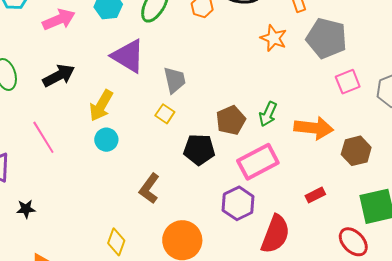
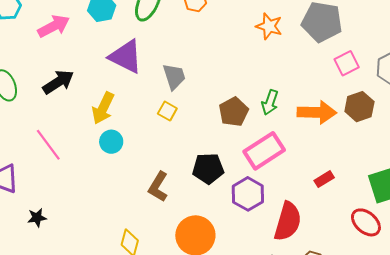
black pentagon: (199, 150) -> (208, 168), moved
brown hexagon: (356, 151) -> (359, 107), moved

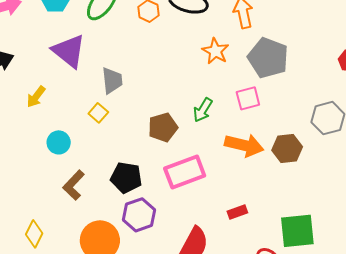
pink square: (347, 63) -> (248, 98), moved
green arrow: (270, 102) -> (203, 110), moved
yellow arrow: (103, 108) -> (36, 97), size x0.7
cyan circle: (111, 142) -> (59, 142), moved
purple hexagon: (248, 194) -> (139, 215), moved

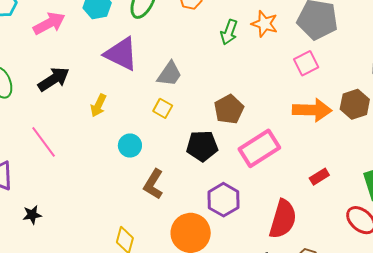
gray trapezoid: (112, 81) -> (170, 74), turned 52
green arrow: (203, 110) -> (229, 32), moved
black pentagon: (126, 178) -> (202, 146), moved

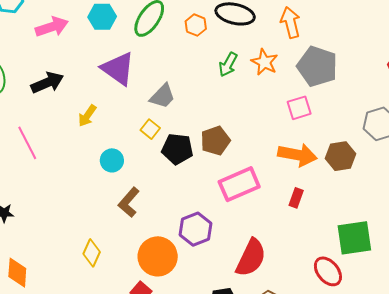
black pentagon: (202, 146) -> (177, 149), moved
red rectangle: (319, 177) -> (296, 198), moved, turned -48

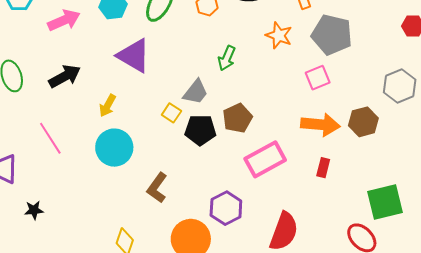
green arrow: (228, 65) -> (227, 58), moved
gray trapezoid: (163, 96) -> (196, 92), moved
cyan circle: (112, 160) -> (114, 148), moved, size x1.6

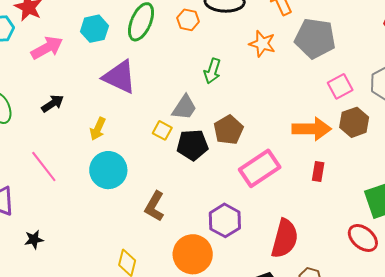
black arrow: (65, 76) -> (53, 103), size x0.7
pink square: (318, 78) -> (340, 86), moved

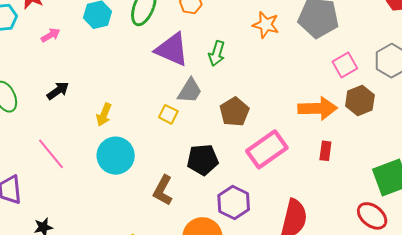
pink arrow: (47, 48) -> (51, 35), size x0.6
purple triangle: (120, 77) -> (172, 49), moved
black pentagon: (193, 145) -> (203, 160), moved

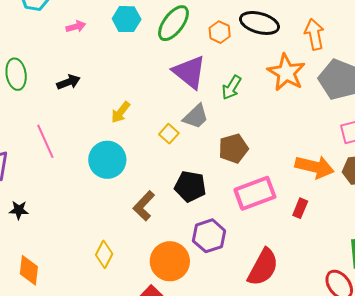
orange star: (266, 25) -> (286, 73), size x1.4
yellow arrow: (104, 115) -> (121, 112), moved
red rectangle: (325, 151) -> (300, 208), moved

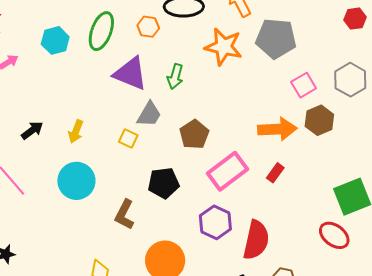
black arrow: (68, 82) -> (32, 130), moved
red rectangle: (300, 208) -> (275, 173), turned 30
purple hexagon: (209, 236) -> (215, 222), moved

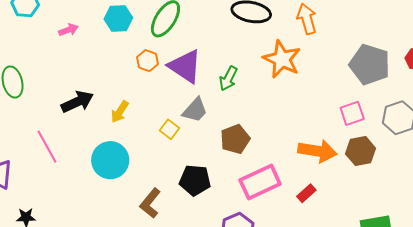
orange hexagon: (148, 27) -> (147, 61), moved
gray pentagon: (276, 38) -> (370, 65), moved
black arrow: (32, 130) -> (77, 102), size x1.4

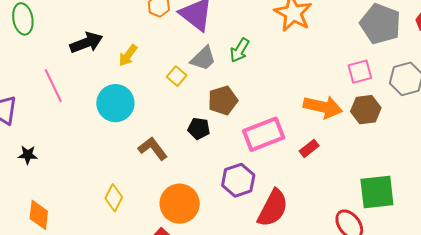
green arrow: (228, 78) -> (240, 50), moved
brown pentagon: (235, 139) -> (223, 100), moved
black pentagon: (195, 180) -> (199, 128), size x0.7
brown L-shape: (150, 203) -> (153, 149), turned 100

